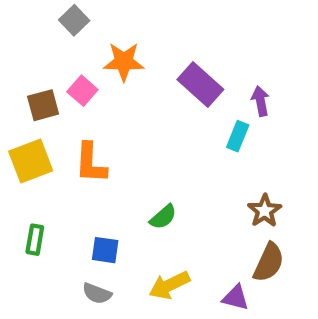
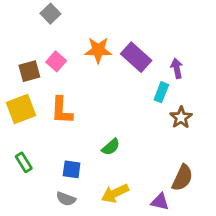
orange star: (124, 62) -> (98, 50), moved
brown star: (265, 211) -> (181, 117), moved
green rectangle: (35, 240) -> (24, 162), turned -42

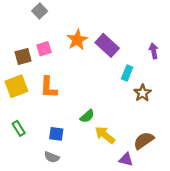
orange star: (98, 50) -> (77, 40), turned -30
pink square: (56, 61) -> (44, 49), turned 32
purple arrow: (177, 68) -> (154, 51), moved
brown semicircle: (182, 178) -> (144, 141), turned -150
yellow arrow: (115, 193) -> (105, 135), moved, turned 65

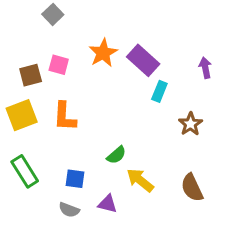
pink square: (44, 49) -> (59, 65), turned 32
cyan rectangle: (127, 73) -> (159, 91), moved
green rectangle: (19, 128) -> (25, 171), size x1.5
brown semicircle: (144, 141) -> (192, 188), turned -80
purple triangle: (126, 159) -> (108, 204), moved

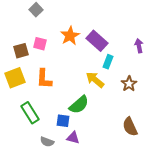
green semicircle: (116, 155) -> (79, 105), size x1.5
green rectangle: (25, 171) -> (30, 113), moved
blue square: (75, 179) -> (63, 121), moved
yellow arrow: (140, 180) -> (95, 80), moved

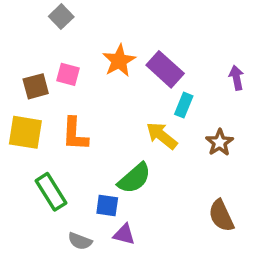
yellow square: (15, 78) -> (25, 132), turned 30

